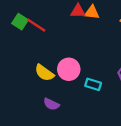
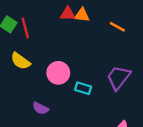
red line: (36, 25) -> (25, 28), turned 42
yellow semicircle: (44, 73) -> (20, 61), moved

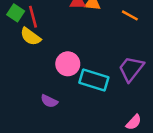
yellow semicircle: (20, 61) -> (31, 37), moved
cyan rectangle: (83, 88) -> (94, 80), size x1.6

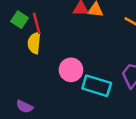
yellow semicircle: (31, 37) -> (34, 43), turned 60
purple semicircle: (49, 101) -> (24, 107), moved

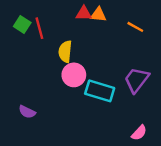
yellow semicircle: (34, 43) -> (65, 52), moved

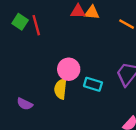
yellow semicircle: (65, 52) -> (61, 89), moved
cyan rectangle: (100, 91) -> (93, 84), size x0.7

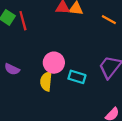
purple semicircle: (25, 104) -> (12, 69), moved

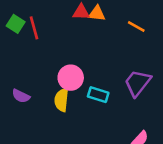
purple semicircle: (12, 69) -> (21, 96), moved

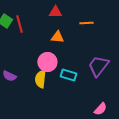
orange triangle: (97, 13) -> (57, 37), moved
orange line: (136, 27) -> (86, 23), moved, turned -32

